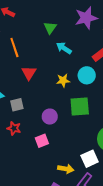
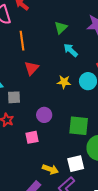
green square: (80, 107) -> (79, 126), moved

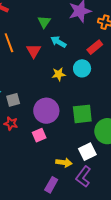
red triangle: (32, 68) -> (34, 51), moved
purple circle: (44, 115) -> (46, 111), size x1.6

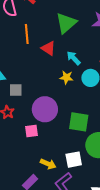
green triangle: (44, 22) -> (66, 23), size x1.6
cyan arrow: (58, 42) -> (74, 58), moved
red triangle: (34, 51) -> (48, 48), turned -42

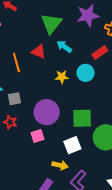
orange line: (27, 34) -> (16, 62), moved
cyan arrow: (74, 58) -> (64, 46), moved
white square: (74, 160) -> (72, 145), moved

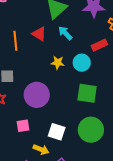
green square: (82, 118) -> (87, 93), moved
pink square: (38, 136) -> (23, 126), moved
white square: (72, 145) -> (57, 132), turned 30

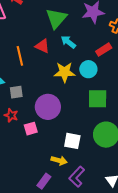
yellow star: (58, 63) -> (65, 72), size x1.5
pink square: (23, 126) -> (31, 129), moved

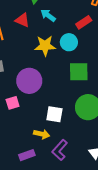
purple rectangle: (44, 181) -> (27, 155), turned 35

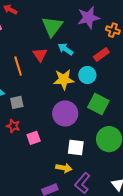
red triangle: (22, 20) -> (40, 55), turned 35
green square: (79, 72) -> (98, 104), turned 30
purple circle: (29, 81) -> (65, 113), moved

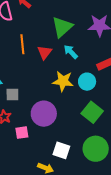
orange line: (18, 66) -> (22, 44), moved
purple circle: (65, 113) -> (44, 114), moved

